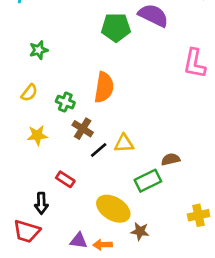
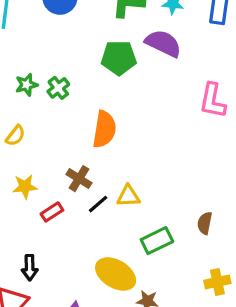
green cross: (65, 102) -> (58, 88), moved, turned 30
brown semicircle: (171, 159) -> (205, 223), moved, turned -66
red rectangle: (65, 179) -> (52, 212), moved, turned -66

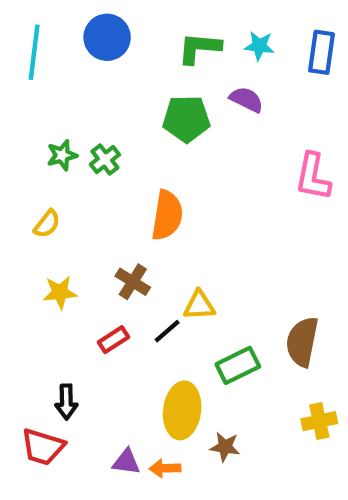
purple semicircle: (163, 43) -> (246, 99), size x0.7
black line: (98, 204) -> (167, 331), moved
red rectangle: (52, 212) -> (113, 340), moved
brown semicircle: (205, 223) -> (302, 342), size x1.6
yellow ellipse: (116, 274) -> (182, 410), turned 66

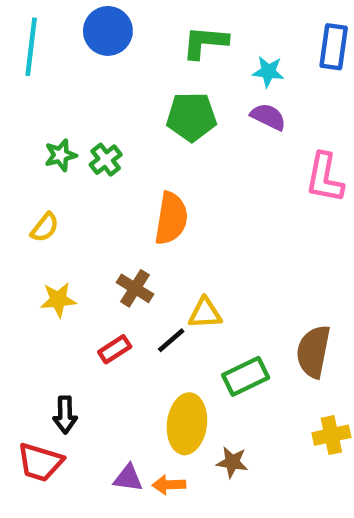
cyan star: (259, 46) -> (268, 72), moved
purple semicircle: (246, 99) -> (268, 117), moved

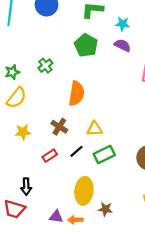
green pentagon: (191, 117) -> (86, 45), turned 30
green star: (60, 155) -> (12, 72), moved
yellow semicircle: (45, 227) -> (17, 98), size x1.5
yellow triangle: (205, 313) -> (95, 129), moved
green rectangle: (246, 376) -> (104, 154), moved

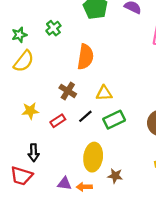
yellow star: (23, 132) -> (30, 111), moved

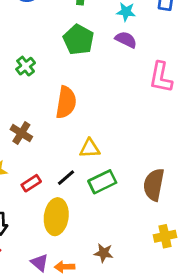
brown cross: (68, 91) -> (21, 133), moved
yellow ellipse: (93, 157) -> (56, 217), moved
purple triangle: (64, 184) -> (40, 263), turned 32

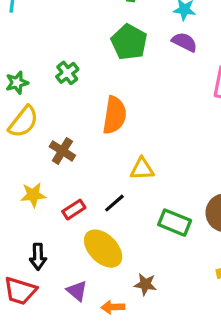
green rectangle: (102, 182) -> (175, 223), moved, turned 48
yellow ellipse: (56, 217) -> (103, 249), turned -52
brown star: (104, 253) -> (145, 284), moved
purple triangle: (40, 263) -> (77, 291), moved

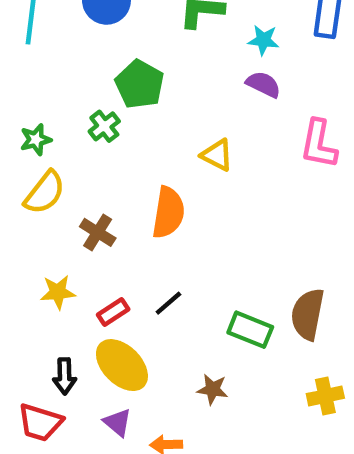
green pentagon: (129, 42) -> (140, 84), moved
orange semicircle: (114, 115) -> (168, 213), moved
yellow triangle: (142, 169) -> (217, 155), moved, turned 30
yellow ellipse: (103, 249) -> (122, 365), moved
brown star: (145, 284) -> (213, 389), moved

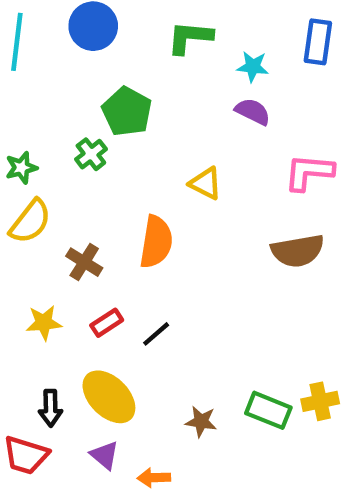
pink L-shape: (319, 144) -> (309, 172), turned 84
red rectangle: (113, 312) -> (107, 323), moved
brown semicircle: (308, 314) -> (298, 251), moved, turned -111
green rectangle: (250, 330) -> (268, 410), moved
yellow cross: (325, 396) -> (320, 401), moved

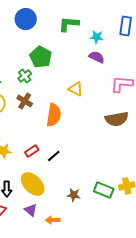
brown cross: (84, 262) -> (25, 101), moved

